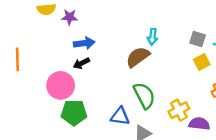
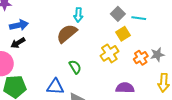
gray square: (198, 39) -> (118, 14), turned 32
green semicircle: (144, 96) -> (75, 67), size x0.6
yellow cross: (179, 110) -> (109, 53), moved

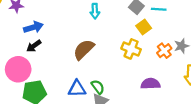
brown semicircle: (67, 34) -> (84, 50), moved
yellow cross: (109, 53) -> (131, 49), turned -30
green semicircle: (75, 67) -> (98, 87), moved

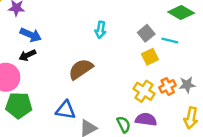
blue arrow: (33, 27) -> (31, 35), turned 30
yellow cross: (131, 49) -> (144, 91), moved
green semicircle: (98, 87) -> (124, 124), moved

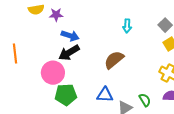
black arrow: (27, 55) -> (69, 53), size x1.5
green semicircle: (124, 124) -> (145, 100), moved

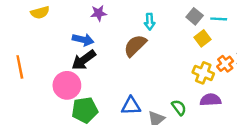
purple star: (56, 15) -> (99, 13), moved
brown semicircle: (114, 60) -> (135, 46), moved

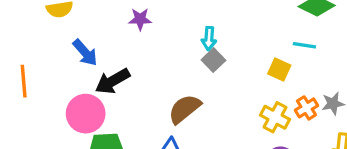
gray square: (195, 16) -> (213, 60), moved
yellow square: (203, 38) -> (279, 70), turned -35
blue arrow: (83, 40) -> (85, 53), moved, turned 30
brown semicircle: (135, 46) -> (185, 109), moved

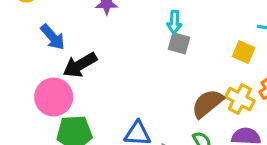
gray square: (213, 60) -> (179, 43), turned -30
brown semicircle: (185, 109) -> (207, 103), moved

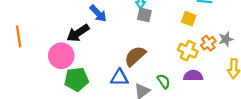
blue arrow: (53, 37) -> (98, 13), moved
brown semicircle: (207, 103) -> (135, 56), moved

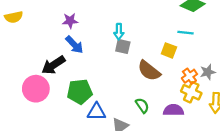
yellow cross: (188, 51) -> (191, 92), moved
brown semicircle: (135, 56) -> (149, 71), moved, turned -100
green pentagon: (77, 79) -> (80, 92), moved
green semicircle: (164, 81) -> (142, 105), moved

